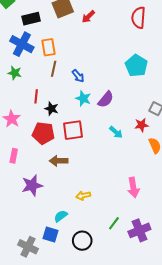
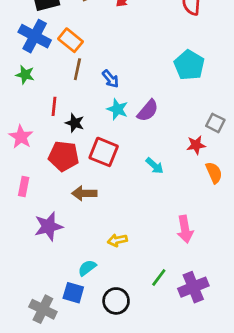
orange rectangle: (48, 47) -> (71, 40), turned -42
red square: (73, 130) -> (104, 152), turned 30
cyan arrow: (116, 132) -> (155, 166), moved

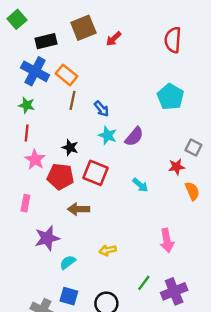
red line: (54, 106) -> (27, 133), moved
pink star: (21, 137) -> (35, 160), moved
cyan semicircle: (87, 268) -> (68, 262), moved

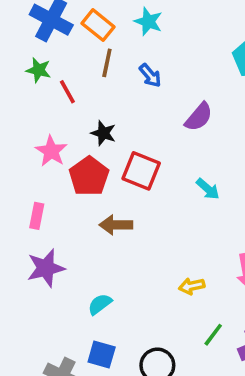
red line: (27, 133) -> (67, 92), moved, turned -35
cyan star: (108, 135) -> (148, 22), moved
red pentagon: (60, 177) -> (89, 176), turned 30
purple star: (47, 238) -> (46, 268), moved
yellow arrow: (108, 250) -> (192, 286), moved

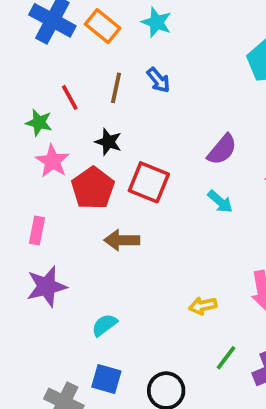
brown line: (107, 63) -> (116, 88), moved
green star: (39, 70) -> (39, 123), moved
purple semicircle: (199, 117) -> (222, 150), moved

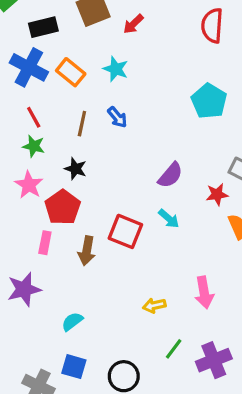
red line: (70, 97) -> (34, 117), moved
green star: (39, 123) -> (34, 146), moved
red square: (149, 182) -> (125, 231), moved
pink rectangle: (37, 231) -> (45, 243), moved
brown arrow: (122, 240) -> (87, 251), turned -80

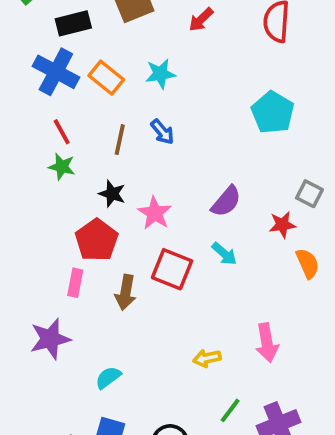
red arrow: (133, 24) -> (201, 20), moved
cyan star: (116, 69) -> (160, 74), turned -30
pink star: (29, 185) -> (155, 213), moved

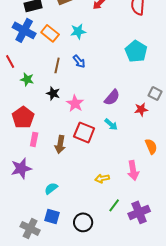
red line: (62, 132) -> (10, 61), moved
red pentagon: (97, 240) -> (23, 117), moved
orange semicircle: (308, 263) -> (151, 146), moved

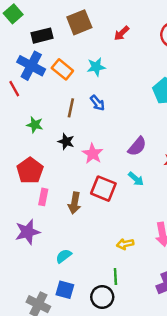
red line: (10, 61) -> (14, 89), moved
green line: (114, 205) -> (115, 276), moved, turned -40

